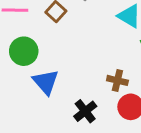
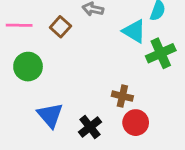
blue triangle: (46, 82) -> (50, 115), moved

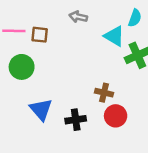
brown square: (60, 27) -> (40, 35), moved, turned -36
black cross: (90, 127) -> (76, 120), turned 30

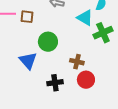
green circle: (22, 67) -> (48, 42), moved
blue triangle: (41, 109) -> (28, 61), moved

